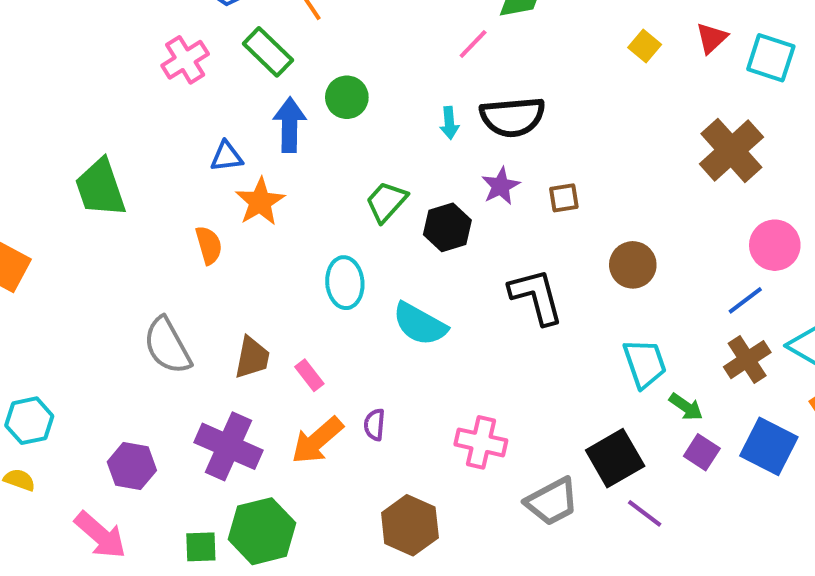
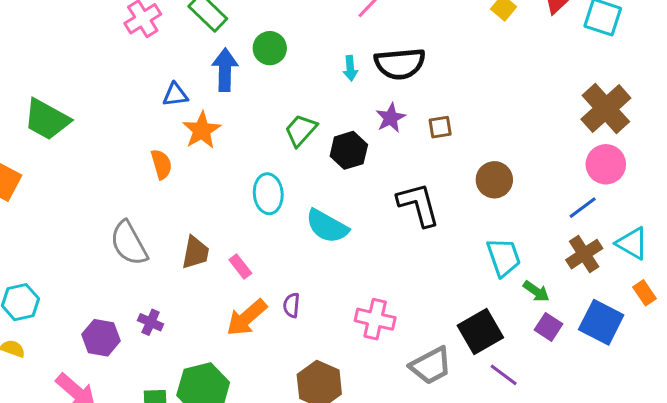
brown cross: (731, 150) -> (606, 109), moved
green trapezoid: (100, 188) -> (47, 119), moved, turned -42
purple cross: (229, 446) -> (151, 322), moved, size x0.5

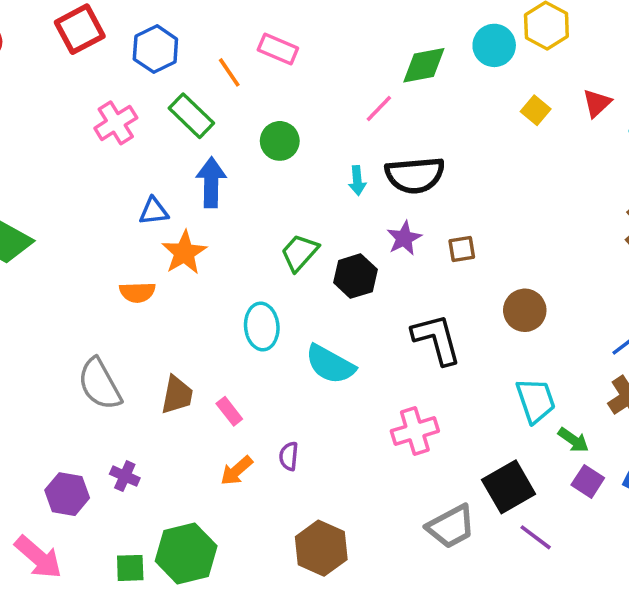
green circle: (270, 48) -> (280, 141), moved
orange semicircle: (161, 164) -> (137, 292), turned 104
orange arrow: (247, 318) -> (237, 471), size x0.7
pink cross: (375, 319) -> (415, 431), moved, turned -30

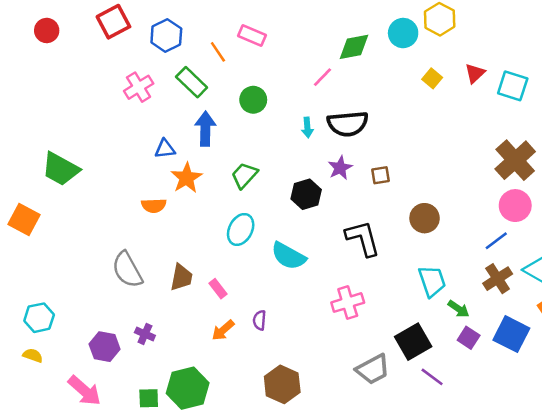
green trapezoid: (300, 253) -> (244, 175), moved
cyan ellipse: (262, 326) -> (241, 229), turned 32

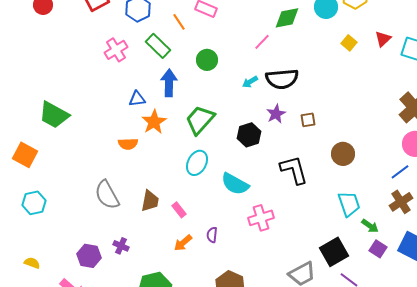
cyan arrow: (307, 127) -> (250, 82), turned 63
green trapezoid: (244, 175) -> (200, 120), size x1.4
pink cross: (348, 303) -> (261, 218), moved
cyan hexagon: (39, 318) -> (34, 203), moved

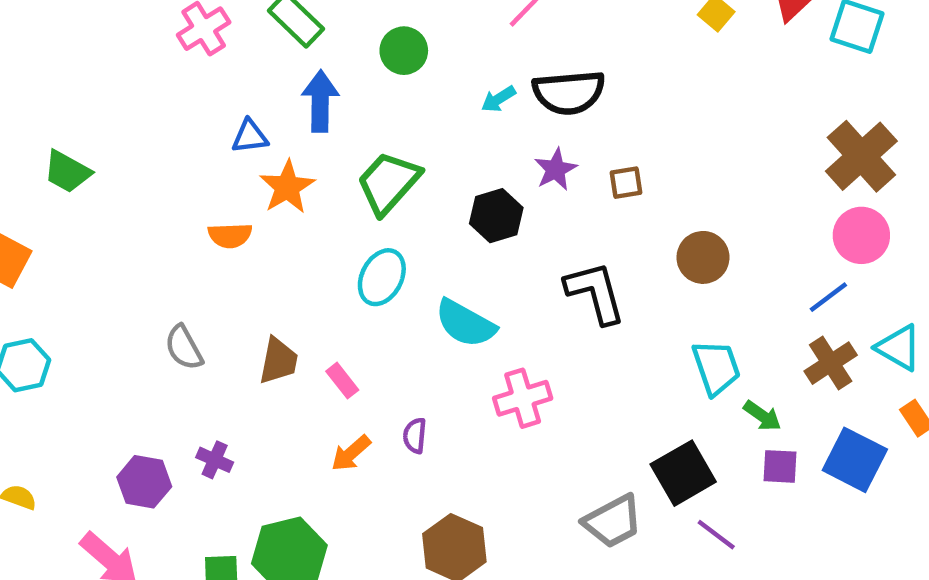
green trapezoid: (54, 115) -> (67, 172), size x0.7
gray semicircle: (107, 195) -> (184, 348), size x0.7
purple square: (378, 249) -> (780, 466), turned -30

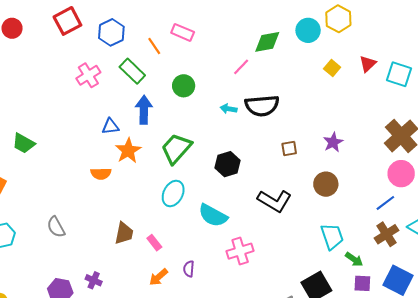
cyan arrow: (498, 99) -> (229, 109), turned 42
purple star: (556, 169) -> (333, 142), moved
black L-shape: (595, 293) -> (275, 201), turned 136
gray semicircle: (184, 348) -> (56, 227), moved

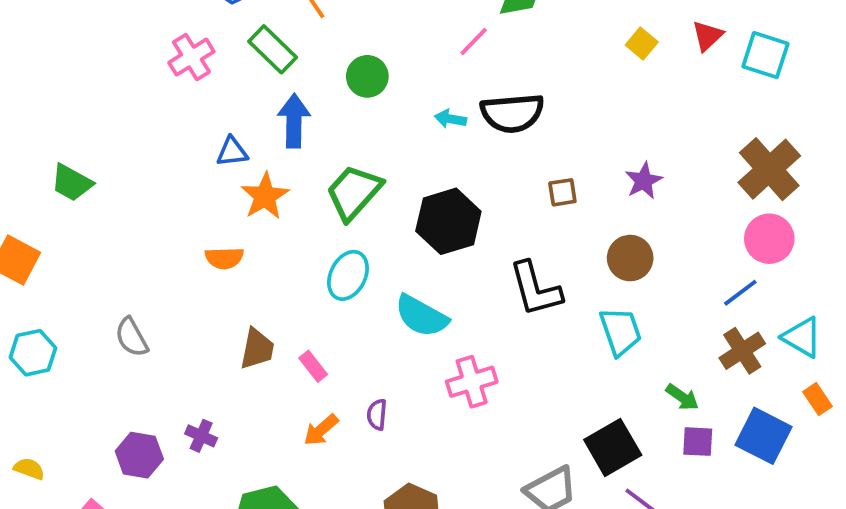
black hexagon: (228, 164) -> (448, 221), size x1.4
orange semicircle: (101, 174) -> (224, 258), moved
black L-shape: (275, 201) -> (535, 289), turned 44
cyan trapezoid: (332, 236) -> (620, 331), moved

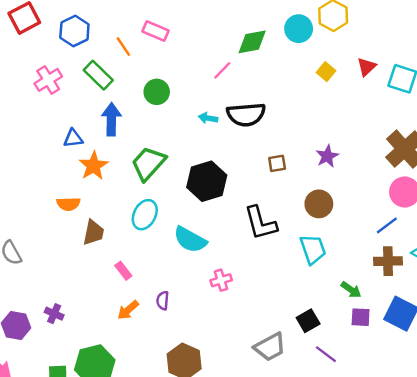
brown trapezoid: (257, 349) -> (93, 233), moved
brown cross: (742, 351) -> (388, 261), turned 32
pink cross: (472, 382) -> (221, 280), size x0.7
black square: (613, 447) -> (308, 321), size x0.7

